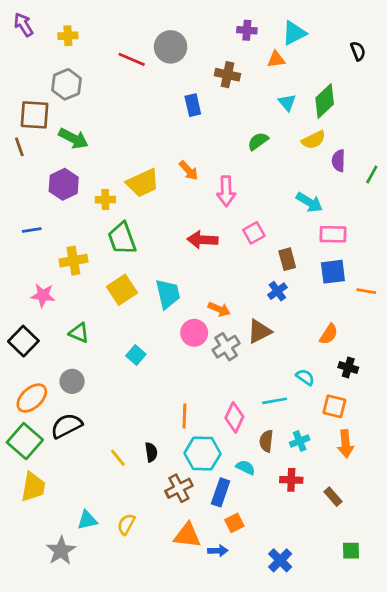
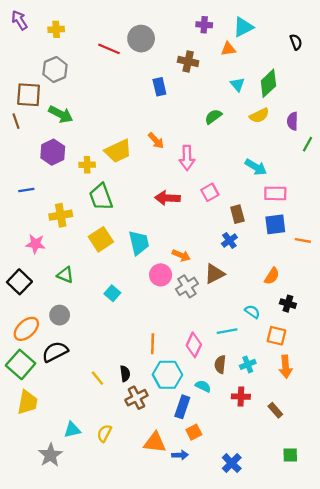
purple semicircle: (339, 161) -> (293, 121), moved
brown cross: (179, 488) -> (136, 398), moved

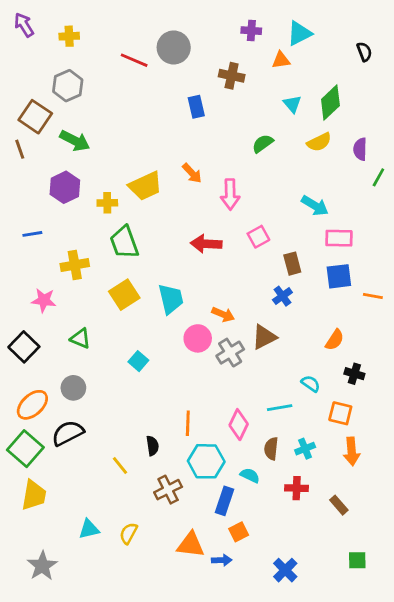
brown square: (29, 95) -> (35, 117), turned 30
black semicircle: (125, 374) -> (152, 446), moved
gray star: (50, 455) -> (42, 566), moved

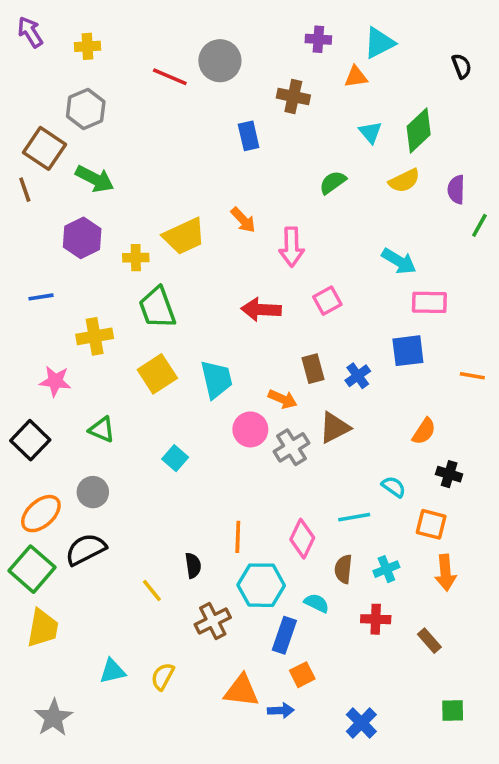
brown rectangle: (292, 264) -> (313, 369), moved
blue square: (339, 276) -> (408, 351), moved

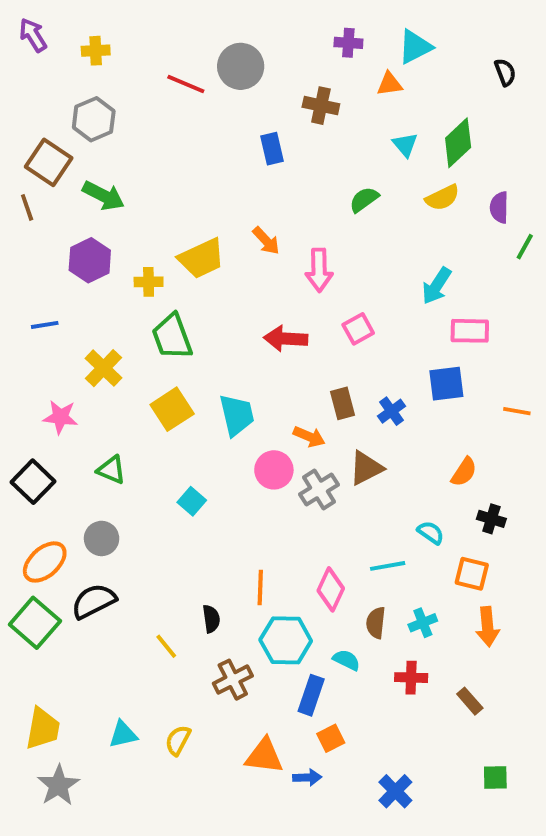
cyan arrow: (399, 261) -> (437, 286), turned 92
yellow cross: (95, 336) -> (103, 368), turned -36
yellow trapezoid: (43, 628) -> (43, 729), moved

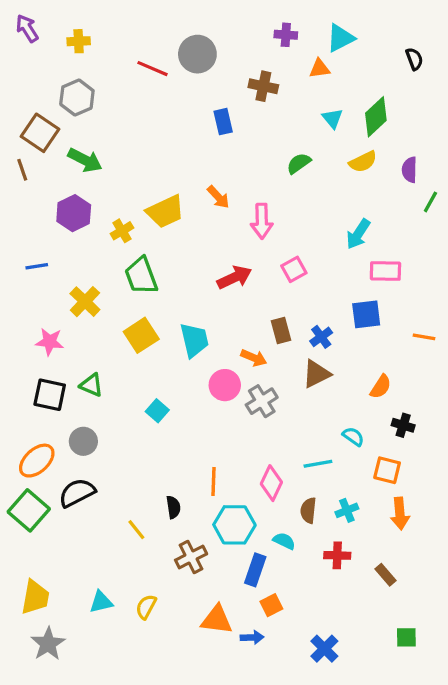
yellow cross: (149, 282) -> (122, 231), turned -30
red arrow: (286, 339) -> (234, 277), turned 152
brown triangle: (366, 468) -> (316, 374), moved
black square: (33, 482) -> (50, 395), moved, turned -32

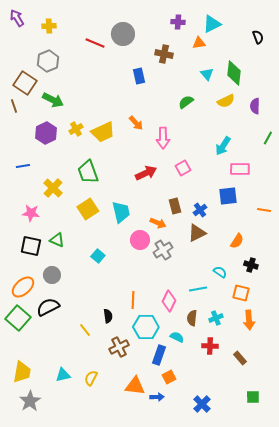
green diamond: (376, 117) -> (234, 73), turned -40
green line: (430, 202) -> (268, 138), moved
yellow cross: (122, 231) -> (76, 129), moved

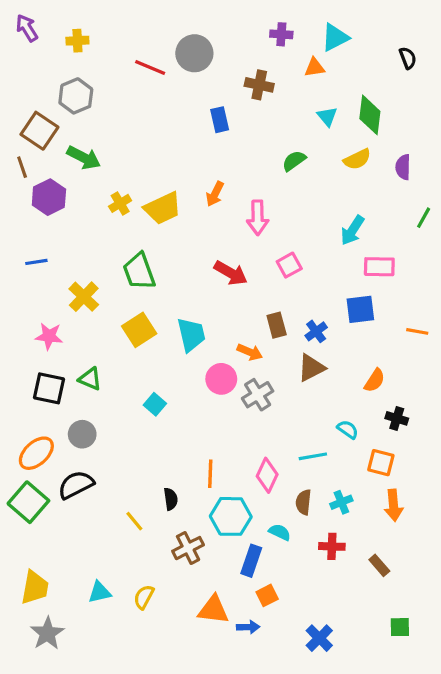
orange arrow: (136, 123) -> (215, 194), turned 70
purple hexagon: (46, 133) -> (49, 197), moved
red arrow: (146, 173) -> (231, 273), turned 55

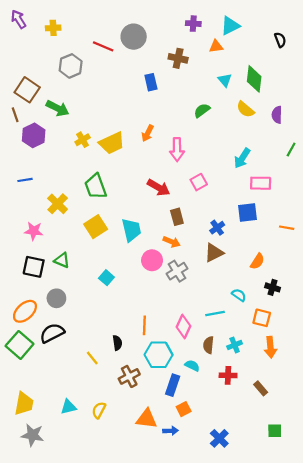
gray hexagon: (76, 96) -> (71, 66), moved
yellow semicircle: (357, 159) -> (245, 109), turned 66
brown rectangle: (277, 325) -> (177, 217), moved
gray star: (47, 633) -> (33, 435), turned -30

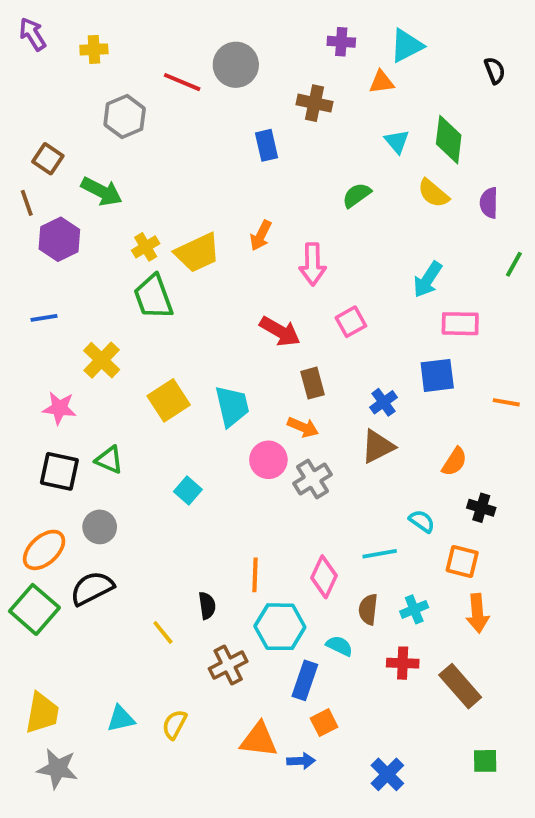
brown square: (27, 90) -> (48, 159), size x0.7
green trapezoid: (96, 186) -> (153, 297), moved
brown rectangle: (261, 388) -> (460, 686), size x1.6

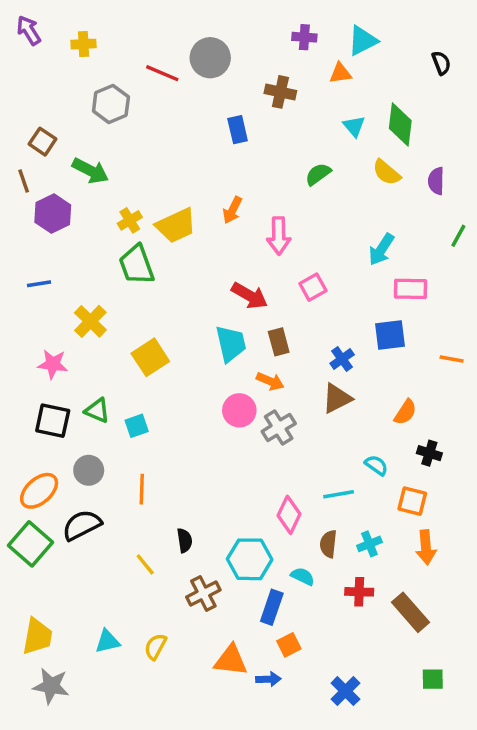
cyan trapezoid: (232, 406) -> (231, 344), moved
cyan square: (188, 491) -> (137, 426), moved, turned 30
orange line: (255, 575) -> (142, 489), moved

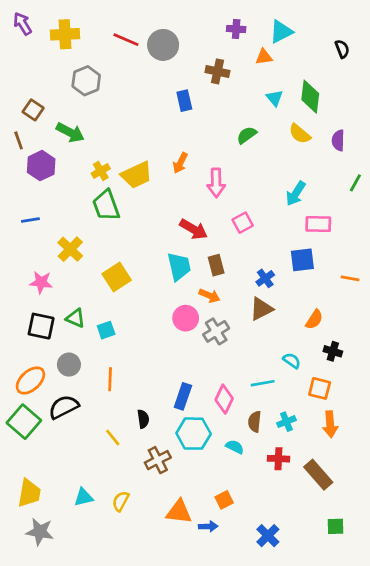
yellow cross: (84, 44) -> (65, 34), size x1.5
red line: (162, 73) -> (126, 40), moved
blue rectangle: (272, 607) -> (183, 396), moved

